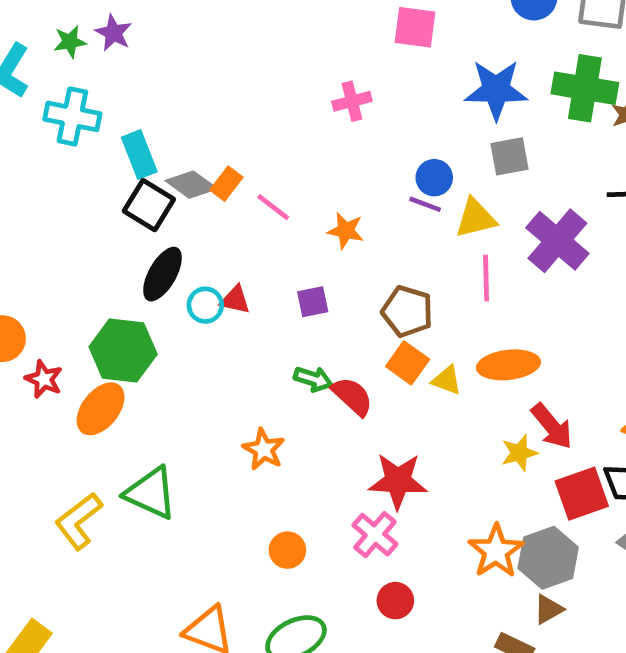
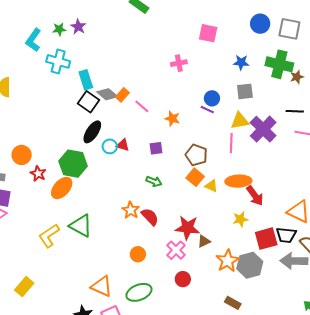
blue star: (496, 90) -> (241, 62), size x0.6
yellow triangle: (476, 218) -> (240, 121), moved
red semicircle: (352, 396) -> (150, 217), moved
red arrow: (552, 426) -> (255, 196), moved
brown triangle: (548, 609) -> (204, 241), moved

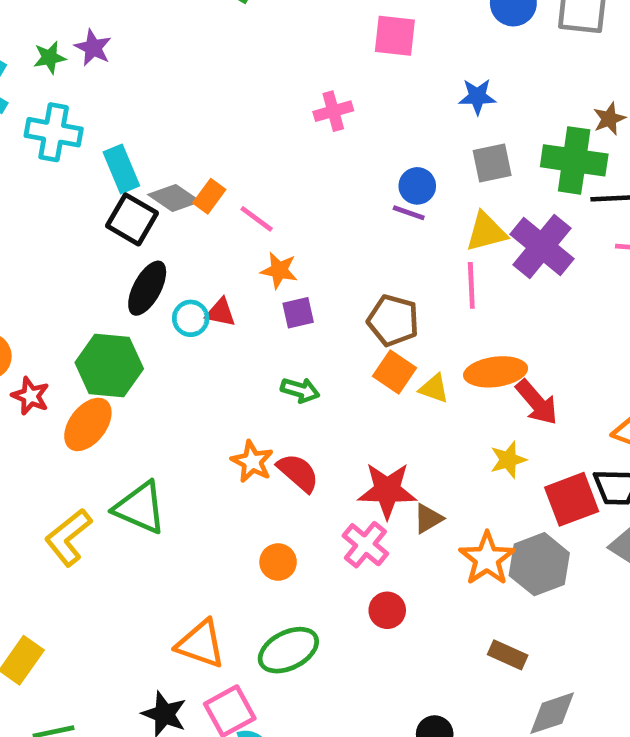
green cross: (279, 64) -> (574, 160), moved
orange star: (172, 119) -> (279, 270), moved

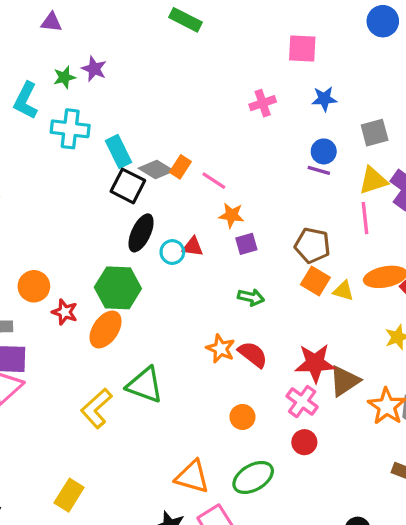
blue star: (477, 97) -> (324, 99), moved
brown triangle: (428, 518) -> (344, 381), size x1.5
red circle: (387, 610) -> (304, 442), moved

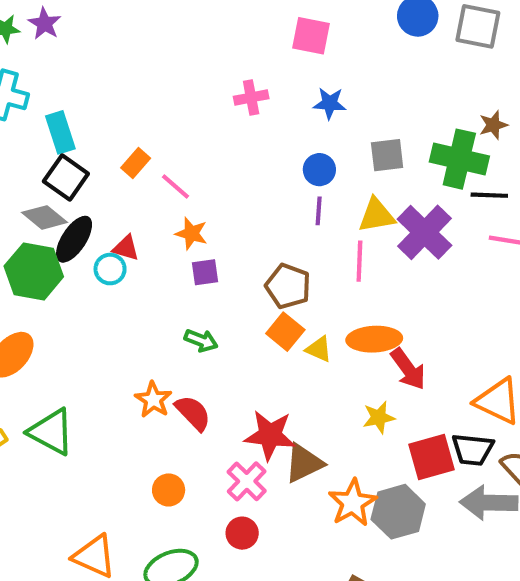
gray diamond: (156, 169) -> (44, 217), moved
purple line: (319, 170) -> (319, 211), moved, turned 70
red triangle: (193, 247) -> (126, 248), moved
green hexagon: (118, 288) -> (34, 271), moved

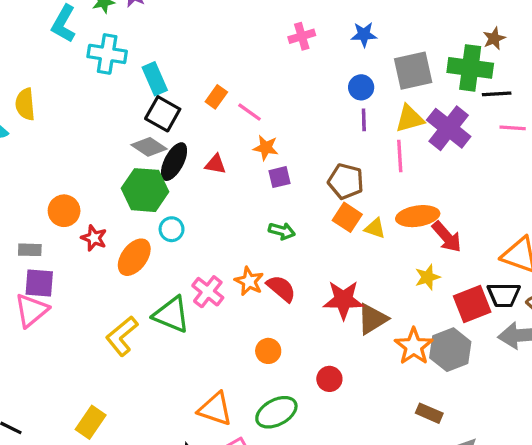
gray square: (387, 155) -> (413, 71), size x1.4
cyan circle: (110, 269) -> (172, 229), moved
pink cross: (247, 481) -> (208, 292), moved

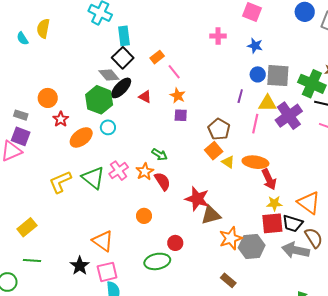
blue circle: (361, 87) -> (258, 74), moved
green arrow: (282, 231) -> (159, 155), moved
yellow star: (427, 277) -> (274, 203), moved
green ellipse: (276, 412) -> (157, 261), moved

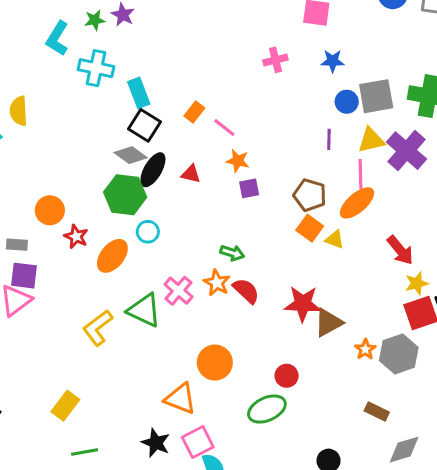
orange ellipse: (255, 162) -> (357, 203), moved, turned -35
orange circle: (144, 216) -> (215, 363), moved, size x1.5
orange star: (231, 238) -> (365, 349), size x0.6

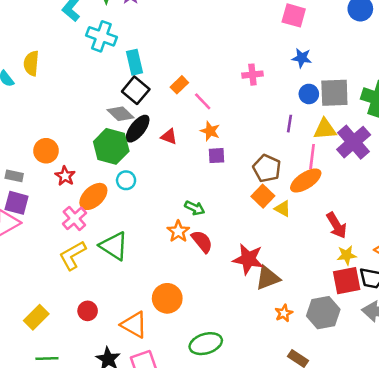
pink cross: (275, 60) -> (252, 75), moved
pink cross: (179, 291) -> (74, 218), moved
orange star: (365, 349) -> (284, 313), moved
red circle: (287, 376) -> (88, 311), moved

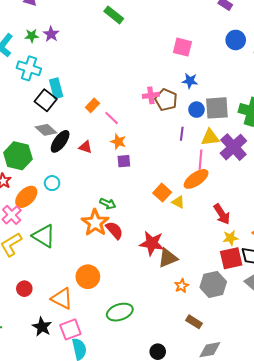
black square: (136, 90) -> (46, 100), moved
green hexagon: (111, 146) -> (18, 156), moved
brown pentagon: (267, 168) -> (166, 100), moved
orange star: (178, 231) -> (95, 223), size x1.5

